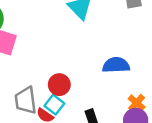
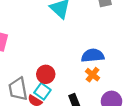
orange cross: (137, 103) -> (93, 75), moved

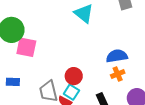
orange cross: (93, 75) -> (118, 74), turned 32

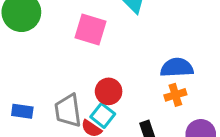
pink square: (26, 47) -> (90, 30), moved
blue rectangle: (13, 82) -> (22, 111), moved

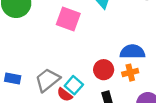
red circle: (109, 91) -> (104, 70), moved
gray trapezoid: (68, 111) -> (48, 80), turned 56

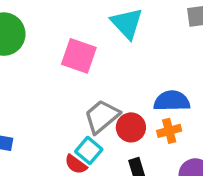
gray trapezoid: (48, 80) -> (102, 116), moved

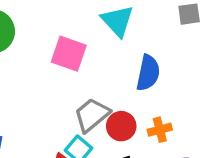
blue semicircle: (172, 101) -> (148, 73), moved, turned 102

